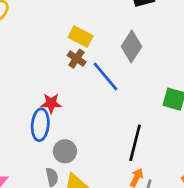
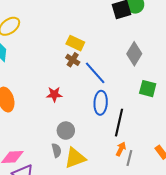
gray diamond: (131, 47) -> (134, 54), moved
blue ellipse: (40, 125) -> (101, 103), moved

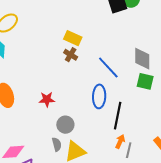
gray diamond: (134, 54) -> (142, 59), moved, turned -30
blue line: (95, 73) -> (108, 67), moved
red star: (54, 94) -> (47, 99), moved

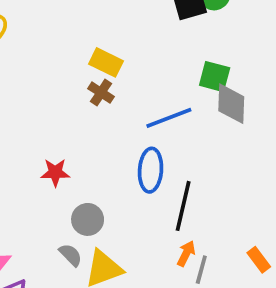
blue line: (108, 67) -> (169, 118), turned -70
green square: (145, 81) -> (215, 77), moved
gray semicircle: (57, 144) -> (71, 255), turned -32

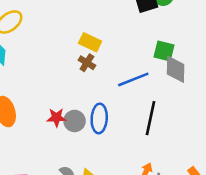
blue ellipse: (151, 170) -> (99, 118), moved
black line: (183, 206) -> (151, 118), moved
gray circle: (88, 219) -> (75, 121), moved

